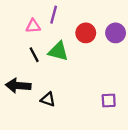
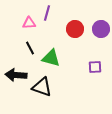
green triangle: (58, 51) -> (51, 58), moved
black triangle: (48, 99) -> (42, 87), size x1.5
purple square: (109, 101) -> (95, 67), moved

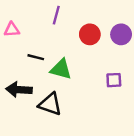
pink triangle: (29, 23) -> (12, 30), moved
black line: (30, 48) -> (36, 57), turned -48

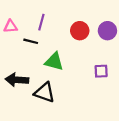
purple line: (56, 15) -> (41, 22), moved
black line: (36, 57) -> (31, 41), moved

